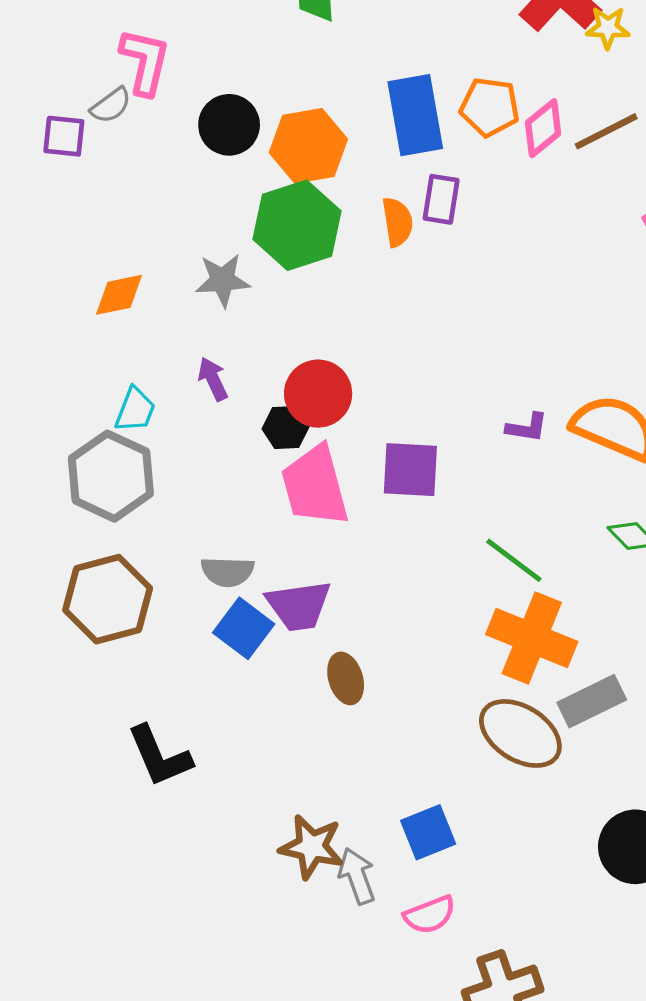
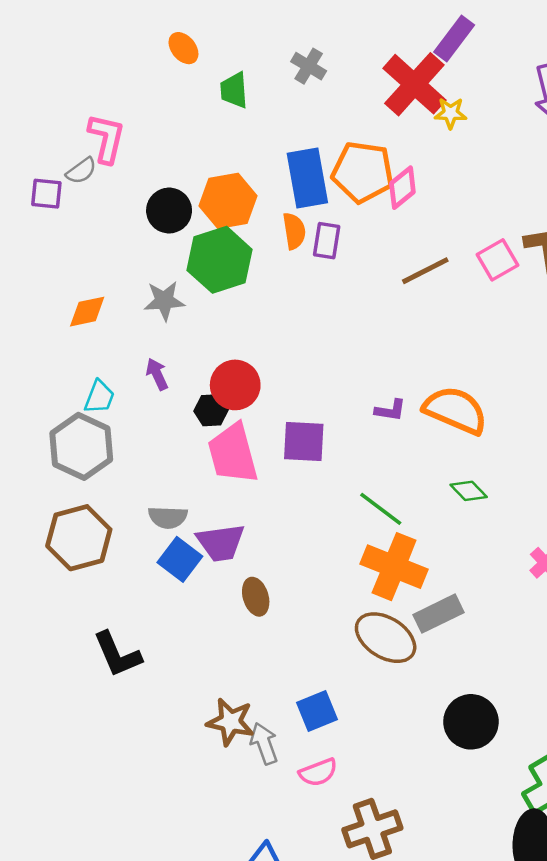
orange pentagon: (490, 107) -> (363, 172), size x1.4
black circle: (229, 125) -> (169, 211), moved
brown line: (606, 131) -> (425, 271), moved
orange semicircle: (397, 222) -> (294, 231), moved

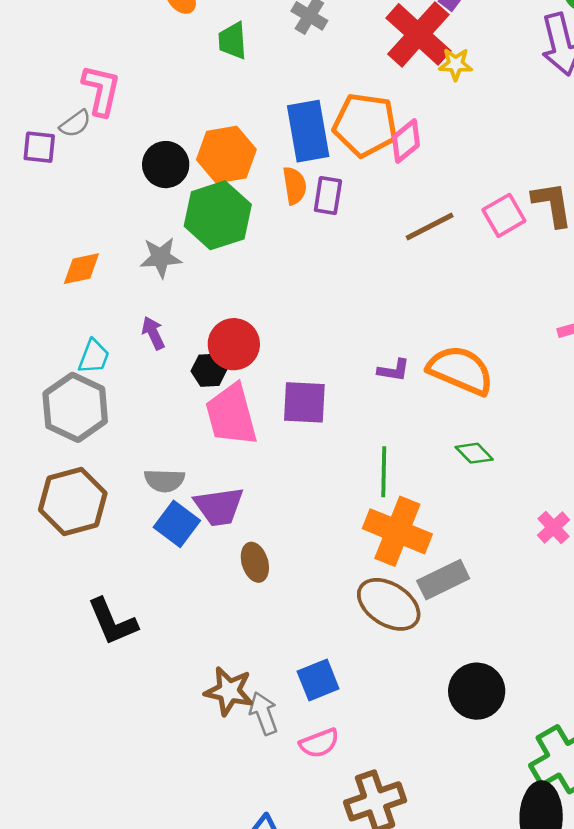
green line: (381, 509) -> (384, 472), turned 54

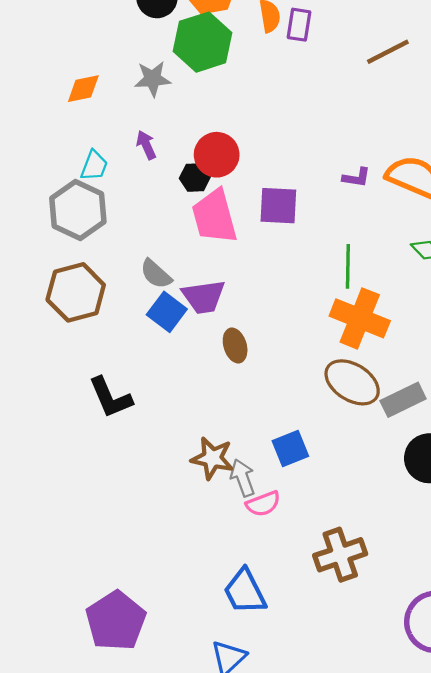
gray semicircle: (164, 480) -> (156, 274), turned 40
gray rectangle: (443, 580) -> (403, 400), moved
pink semicircle: (319, 743) -> (263, 504), moved

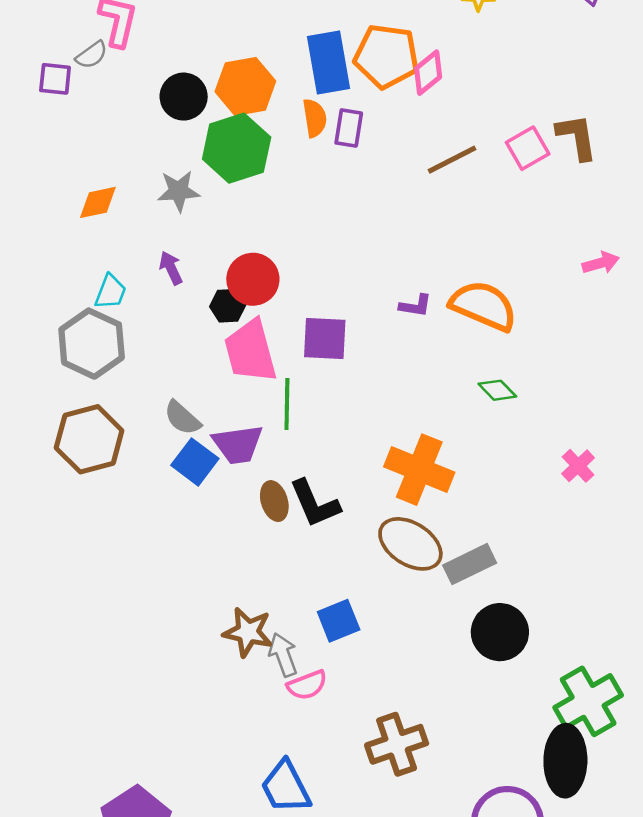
green line: (348, 266) -> (287, 404), moved
black L-shape: (110, 398) -> (315, 504), moved

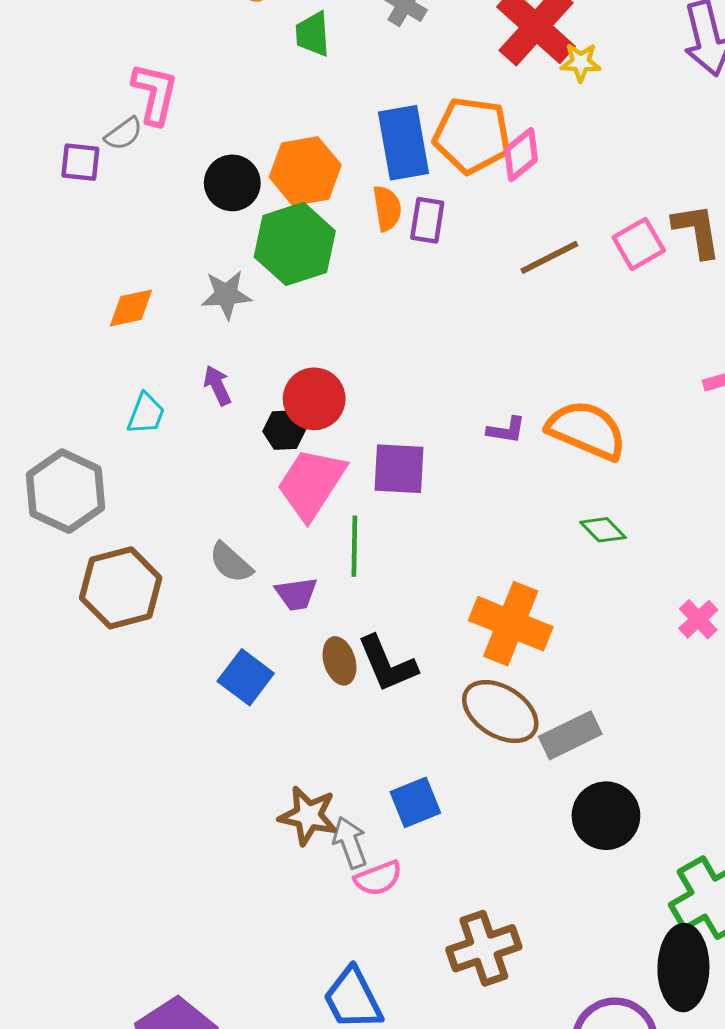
gray hexagon: (92, 344) -> (66, 491), moved
pink trapezoid: (250, 351) -> (311, 484), turned 48
purple trapezoid: (238, 444) -> (296, 594), size x0.7
blue square: (195, 462) -> (246, 677), moved

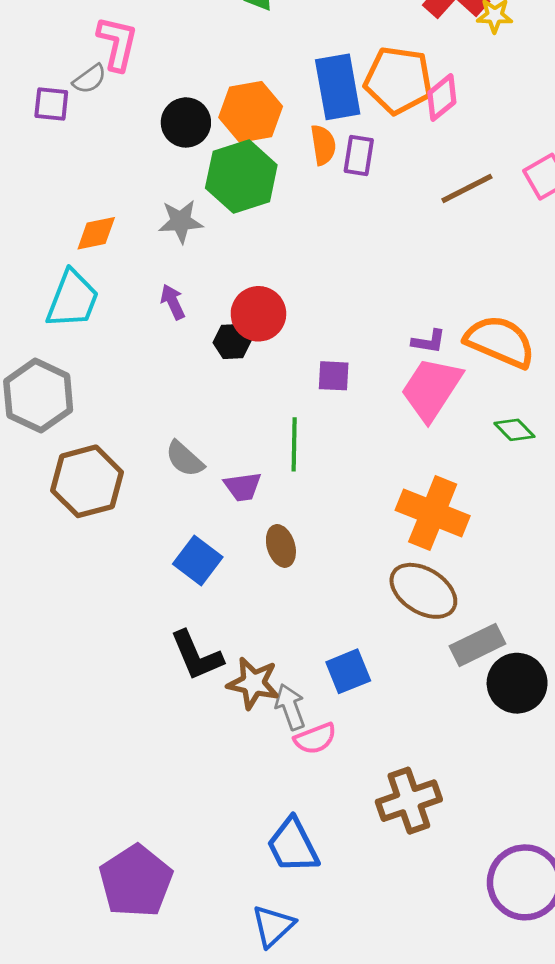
cyan trapezoid: (146, 414) -> (72, 299), moved, size x1.6
purple square: (399, 469) -> (334, 376), size x0.7
pink trapezoid: (311, 484) -> (431, 389), moved
black L-shape: (387, 664) -> (196, 655), moved
gray rectangle: (570, 735) -> (477, 645), moved

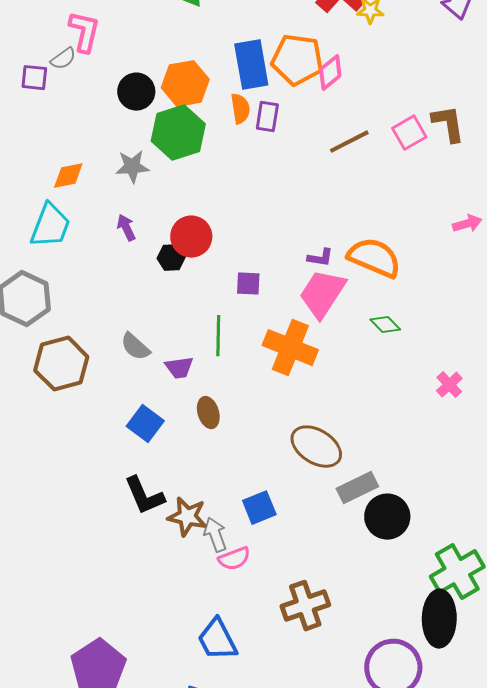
orange cross: (433, 513) -> (290, 348), moved

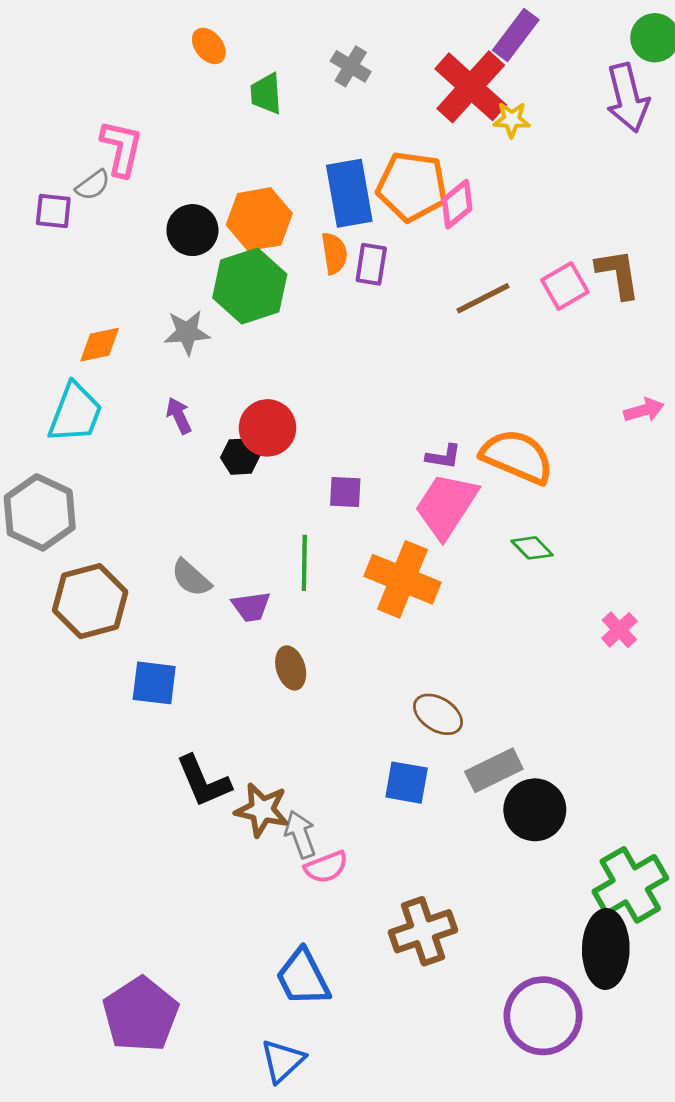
blue square: (145, 424) -> (154, 683), moved, turned -30
brown ellipse: (316, 447) -> (438, 714), size x0.7
blue square: (259, 508) -> (407, 783), moved, turned 32

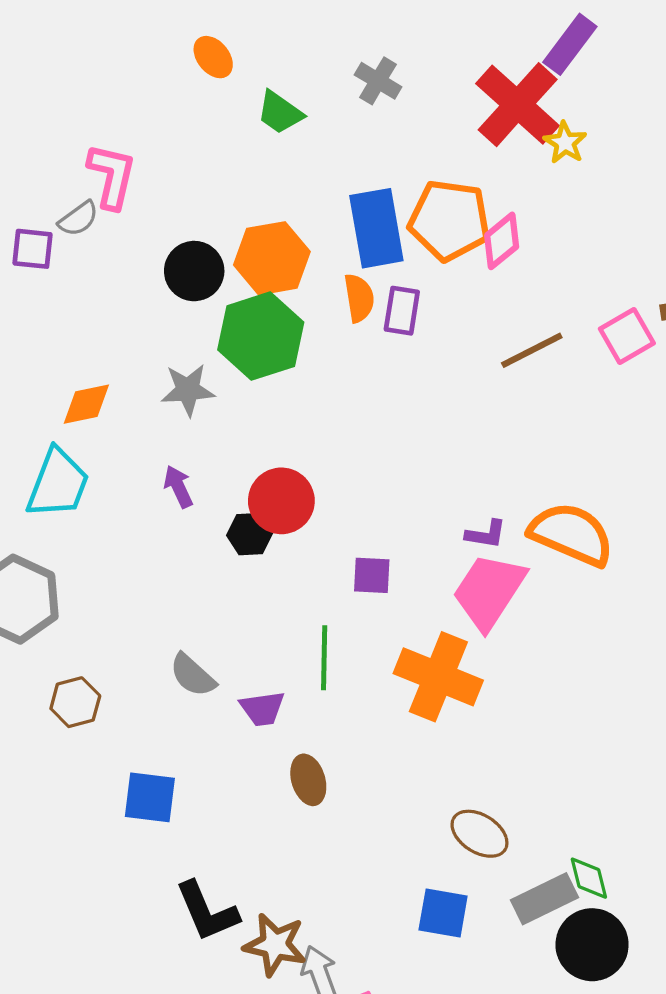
green trapezoid: (266, 94) -> (280, 113), turned -51
yellow star: (512, 120) -> (565, 143), turned 30
green diamond: (532, 548) -> (589, 878), moved, turned 30
brown hexagon: (90, 601) -> (75, 702), size x0.6

